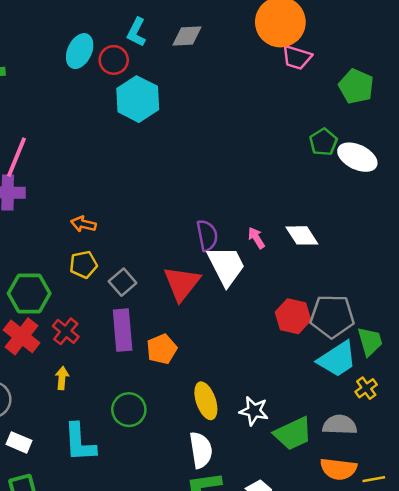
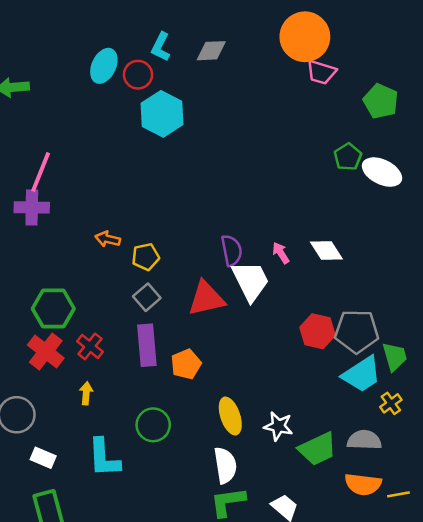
yellow pentagon: (83, 264) -> (146, 257), moved
red triangle: (182, 283) -> (206, 298), turned 39

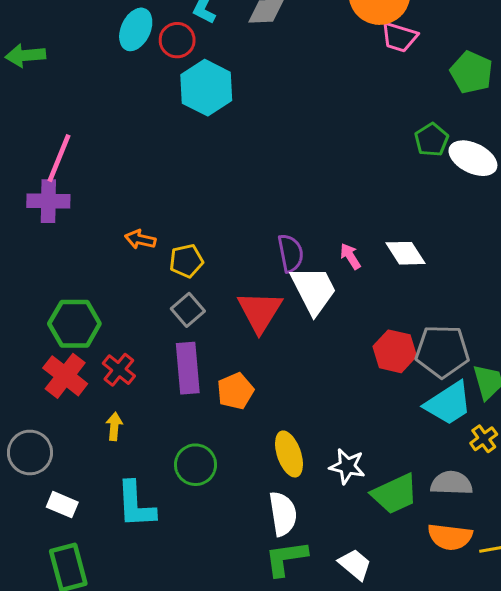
red triangle: (206, 298) -> (260, 311), turned -45

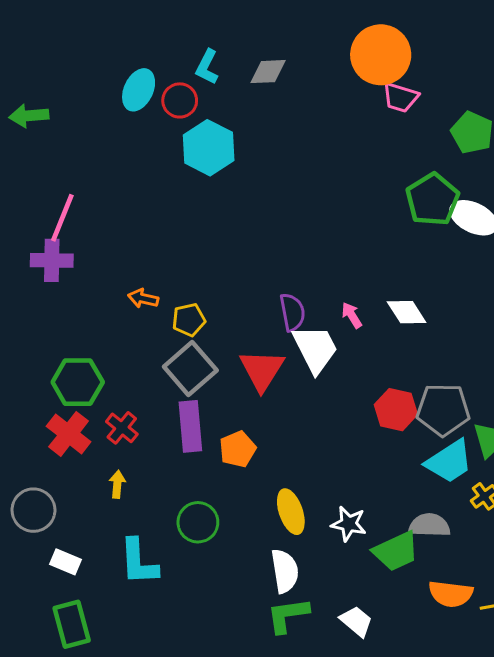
green pentagon: (432, 140) -> (432, 199), size x1.6
gray square: (188, 310) -> (190, 368), size x1.6
gray semicircle: (451, 483) -> (429, 525), moved

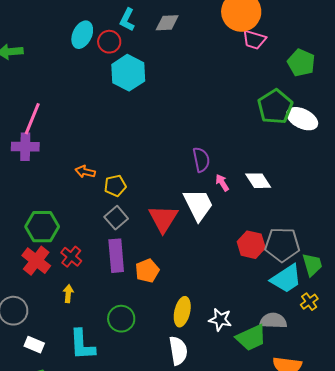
purple semicircle: (292, 312) -> (201, 160), moved
gray square: (190, 368) -> (116, 218), size x0.7
yellow ellipse: (291, 512) -> (182, 312), turned 32

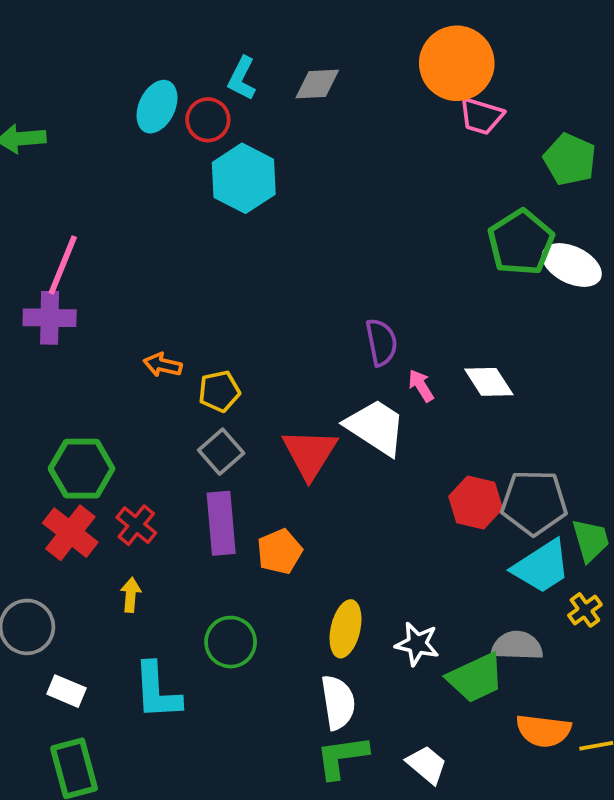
white trapezoid: (198, 205) -> (376, 427), turned -30

